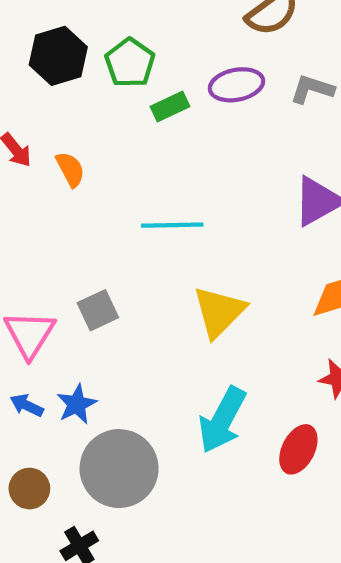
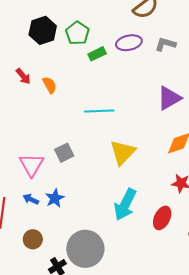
gray circle: (119, 469) -> (85, 249), moved

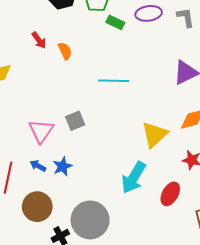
gray L-shape: (165, 44) -> (186, 17), turned 60
green rectangle: (97, 54) -> (115, 22), turned 48
yellow triangle: (123, 152) -> (155, 135), moved
brown circle: (33, 239) -> (37, 207), size x1.5

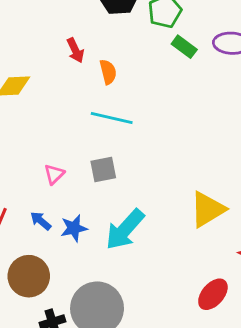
cyan line: (114, 81) -> (112, 118), moved
pink triangle: (41, 131) -> (54, 174), size x0.6
cyan arrow: (134, 178) -> (125, 229), moved

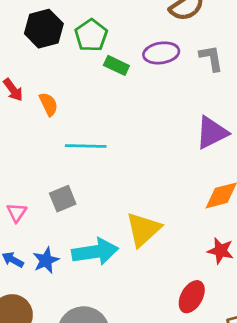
cyan line: (112, 118) -> (86, 146), moved
yellow triangle: (207, 209) -> (143, 229), moved
cyan arrow: (125, 229) -> (95, 252), turned -129

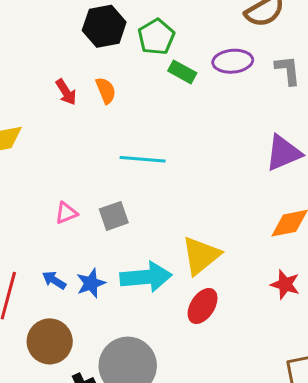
orange semicircle: (49, 104) -> (106, 90), moved
pink triangle: (17, 212) -> (66, 213), moved, turned 30
red ellipse: (192, 297) -> (203, 306), moved

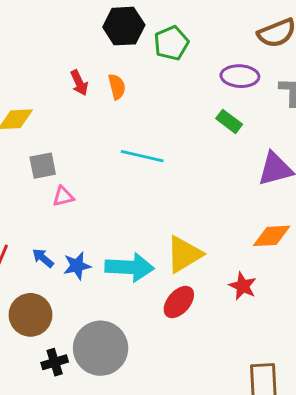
green rectangle: (182, 72) -> (229, 121), moved
gray square: (114, 216) -> (43, 166), moved
red star: (285, 284) -> (243, 286), moved

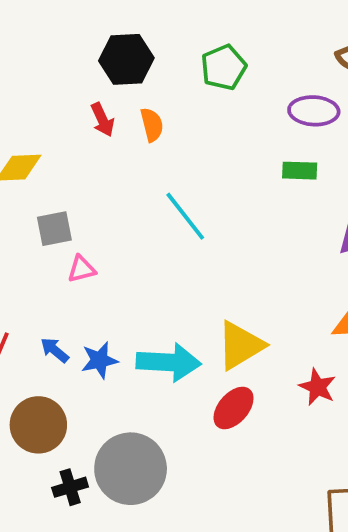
black hexagon: (124, 26) -> (126, 59), moved
green rectangle: (229, 121) -> (300, 171), turned -35
cyan line: (142, 156) -> (185, 216), turned 39

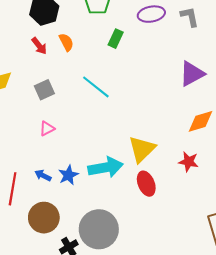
green rectangle: (300, 171) -> (116, 39), moved, turned -54
gray square: (54, 229) -> (44, 90), moved
red ellipse: (234, 408) -> (146, 184), turned -50

